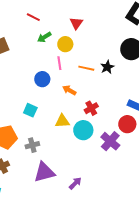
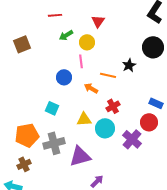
red line: (33, 17) -> (55, 15), turned -32
orange line: (86, 68) -> (108, 75), moved
gray cross: (32, 145) -> (54, 143), size x1.5
purple triangle: (44, 172) -> (80, 156), moved

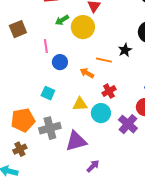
yellow circle: (87, 42) -> (83, 27), size x1.5
pink line: (81, 61) -> (46, 46), moved

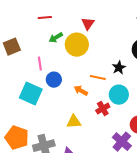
cyan square: (48, 93) -> (31, 94), moved, size x1.6
cyan circle: (101, 113) -> (119, 95), moved
orange pentagon: (23, 120) -> (17, 138), turned 30

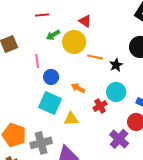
red triangle: (88, 24) -> (85, 21), turned -32
orange line: (98, 78) -> (95, 57), moved
cyan square: (31, 94) -> (50, 103), moved

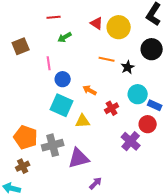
yellow circle: (74, 42) -> (119, 27), moved
cyan circle: (116, 92) -> (138, 94), moved

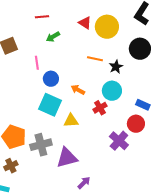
cyan circle: (138, 94) -> (112, 91), moved

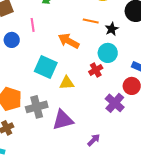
blue circle: (51, 79) -> (12, 40), moved
orange arrow: (78, 90) -> (69, 41), moved, size x1.5
purple arrow: (84, 183) -> (94, 140), moved

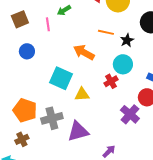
pink line: (33, 25) -> (48, 24), moved

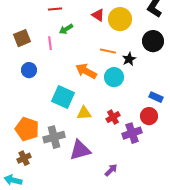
cyan circle: (123, 64) -> (114, 77), moved
red cross: (111, 81) -> (113, 117), moved
purple cross: (130, 114) -> (132, 133), turned 30

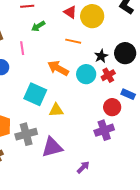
black circle: (153, 41) -> (125, 53), moved
pink line: (50, 43) -> (22, 48), moved
orange line: (108, 51) -> (73, 41), moved
red circle: (149, 116) -> (112, 107), moved
red cross: (113, 117) -> (108, 75), moved

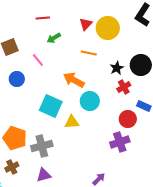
red triangle: (70, 12) -> (86, 24), turned 40
pink line: (22, 48) -> (38, 60), turned -32
cyan circle: (86, 74) -> (90, 101), moved
purple triangle: (52, 147) -> (44, 175), moved, size x0.7

